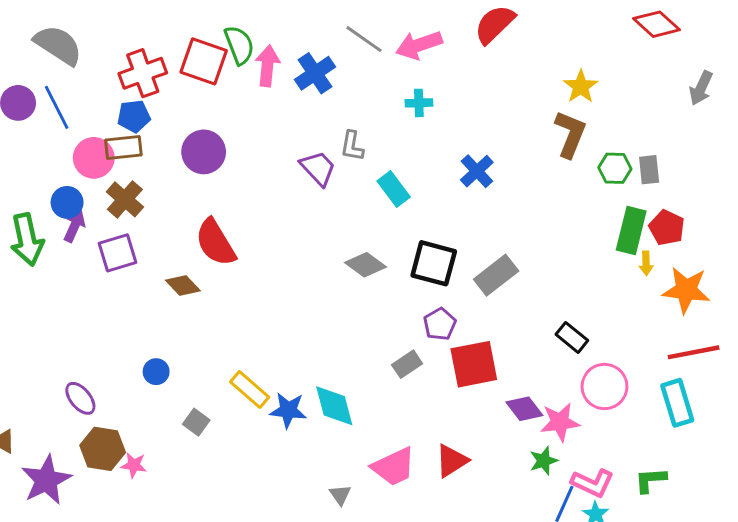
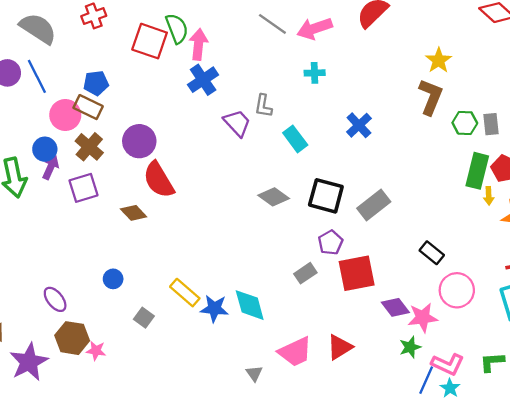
red cross: (143, 73) -> (94, 16), moved, size x0.7
blue cross: (315, 73) -> (203, 80), moved
brown rectangle: (123, 147) -> (88, 107), turned 32
purple circle: (204, 152) -> (139, 141), moved

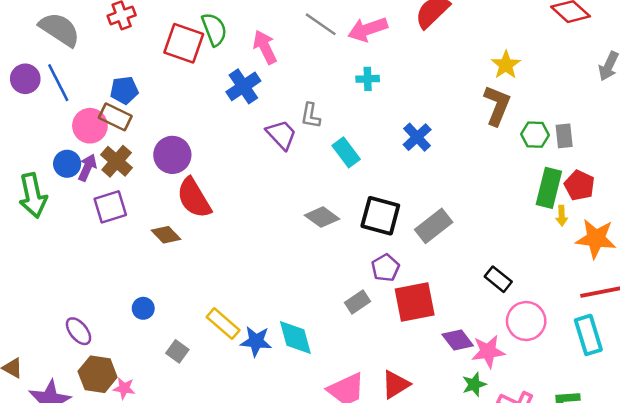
pink arrow: (198, 44) -> (265, 47), moved, turned -32
purple arrow: (51, 167) -> (87, 168), moved

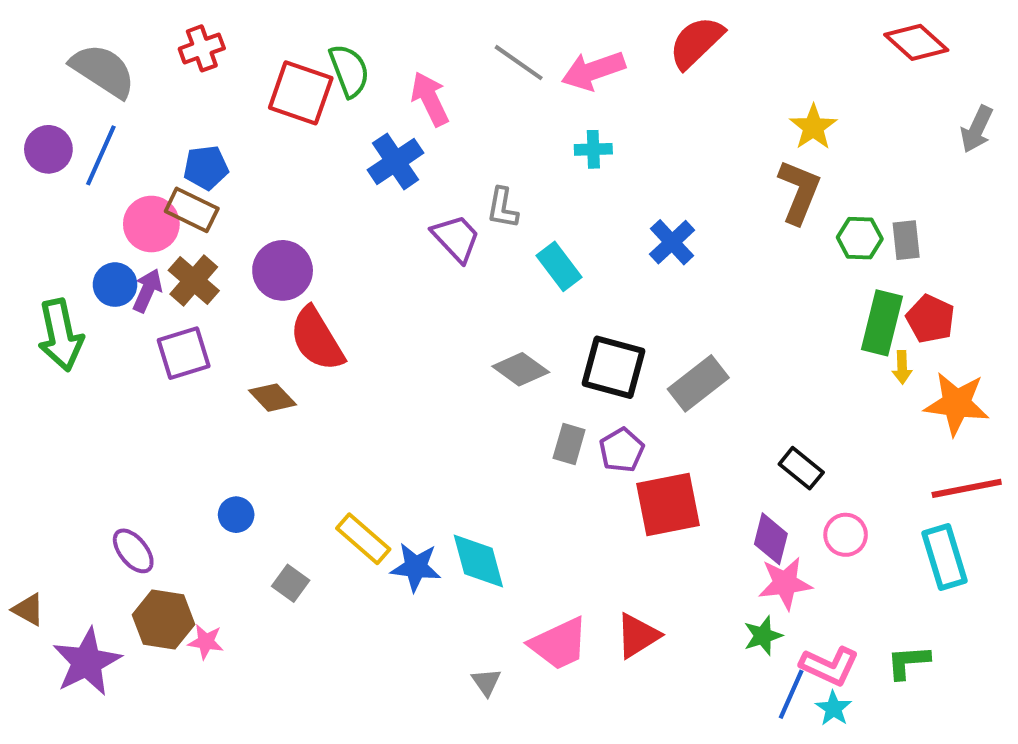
blue line: (58, 83) -> (101, 155), turned 51
gray rectangle: (357, 302) -> (569, 444), moved, turned -40
pink circle: (526, 321) -> (846, 535), size x0.7
purple diamond: (458, 340) -> (771, 539), moved, turned 52

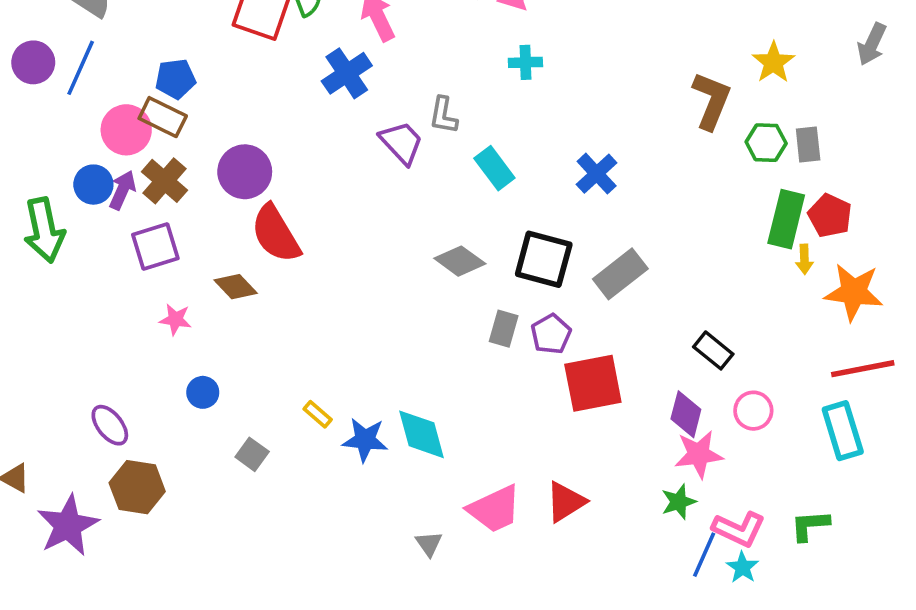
yellow star: (813, 127) -> (773, 62), moved
blue cross: (672, 242) -> (597, 174), moved
yellow rectangle: (363, 539) -> (318, 414), size x0.6
pink star: (206, 642) -> (175, 319), moved

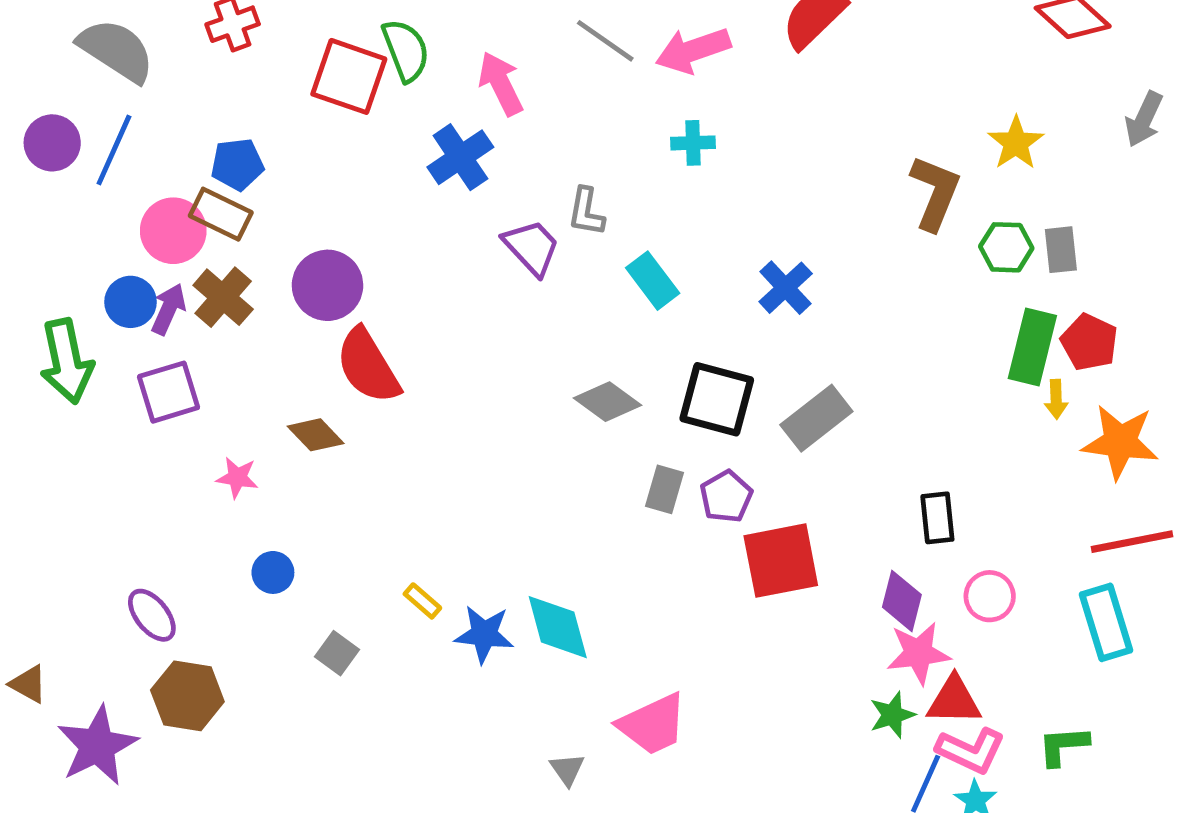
purple square: (155, 247) -> (168, 392), moved
black rectangle: (713, 350) -> (937, 518), turned 45
red triangle: (566, 502) -> (954, 701), moved, turned 33

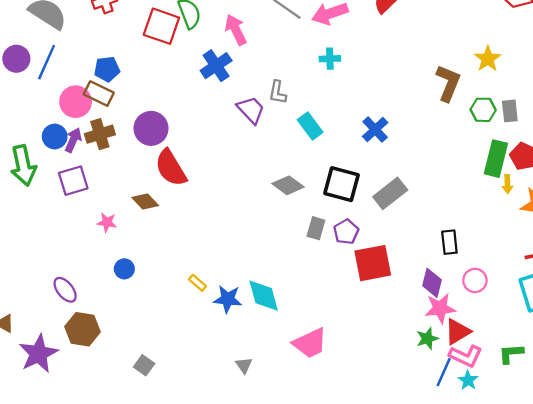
brown cross: (223, 297) -> (100, 134), turned 32
gray square: (337, 653) -> (144, 365), moved
red triangle: (954, 701) -> (458, 332), turned -32
gray triangle: (567, 769) -> (244, 365), moved

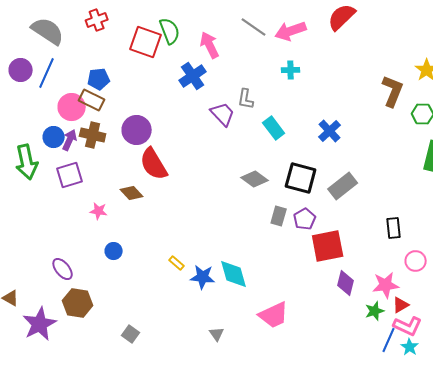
brown cross: (100, 134) -> (93, 135), turned 30
purple diamond: (432, 283) -> (346, 283), moved
red triangle: (458, 332) -> (401, 305), size x0.7

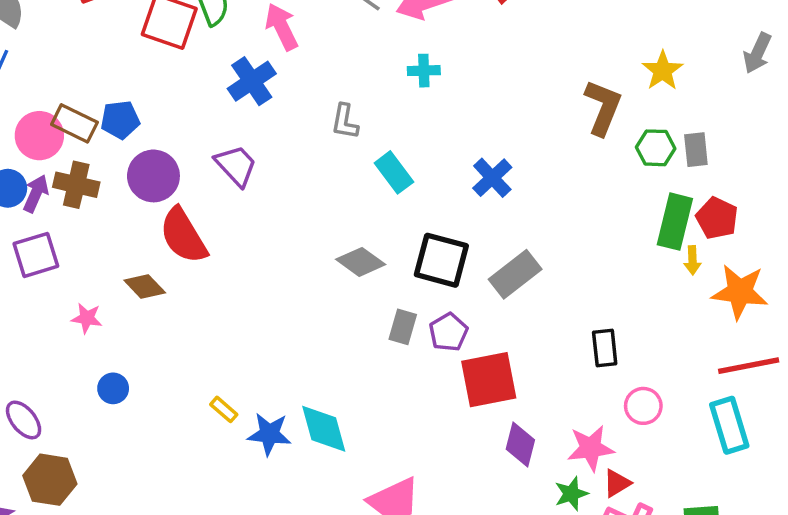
blue pentagon: (99, 79) -> (120, 120), moved
purple trapezoid: (223, 114) -> (236, 165), moved

